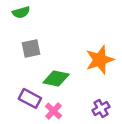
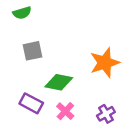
pink cross: (54, 111) -> (65, 111), moved

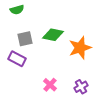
green diamond: (59, 82) -> (53, 35), moved
purple rectangle: (31, 103) -> (17, 59), moved

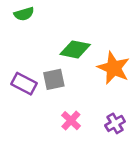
gray square: (25, 39) -> (54, 79), moved
orange star: (80, 48) -> (114, 68), turned -30

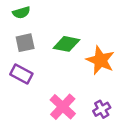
gray square: (54, 79) -> (25, 43), moved
pink cross: (71, 121) -> (63, 107), size x1.5

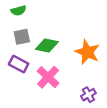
green diamond: (67, 44) -> (47, 45), moved
pink cross: (63, 107) -> (48, 77), moved

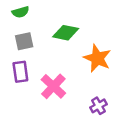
green diamond: (47, 45) -> (66, 33), moved
purple rectangle: (19, 64) -> (20, 72), turned 54

